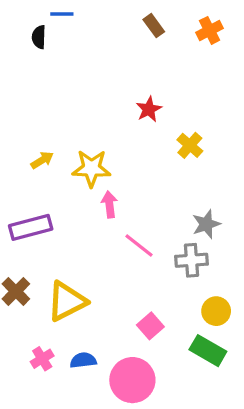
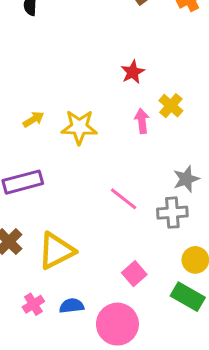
pink arrow: (109, 204) -> (142, 121), moved

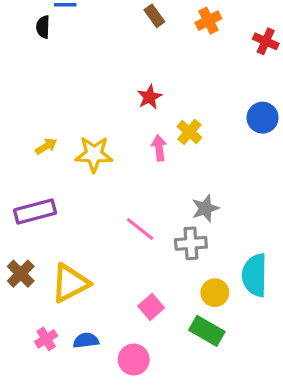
pink circle: (117, 324) -> (134, 360), size x0.7

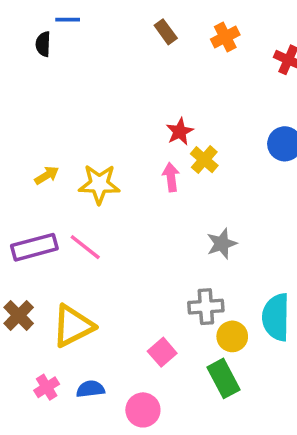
red star: (150, 97) -> (180, 132), moved
pink line: (140, 229) -> (85, 247), moved
gray cross: (191, 243) -> (206, 307), moved
green rectangle: (207, 331) -> (223, 378), turned 32

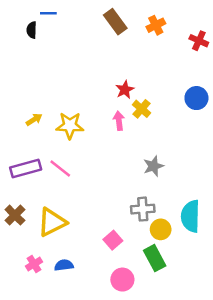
brown rectangle: (166, 32) -> (115, 22), size x1.5
pink circle: (143, 410) -> (122, 280), moved

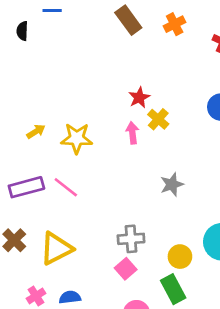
black semicircle: (32, 30) -> (22, 31), moved
gray cross: (143, 209) -> (131, 239), moved

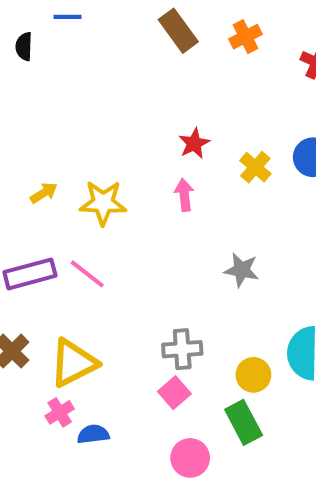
yellow cross: (158, 119) -> (255, 167), moved
gray star: (172, 185) -> (242, 270), turned 30
pink cross: (36, 296) -> (60, 412), moved

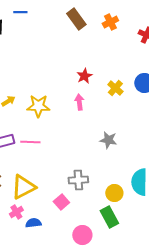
pink line: (87, 274) -> (30, 142), turned -36
pink square: (174, 393) -> (61, 202), moved

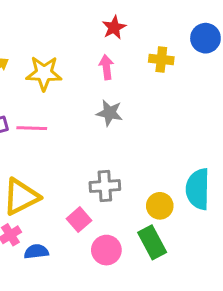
yellow cross: (115, 88) -> (161, 59), moved, turned -35
gray star: (108, 140) -> (109, 113), moved
pink circle: (82, 235) -> (106, 250), moved

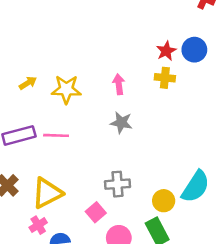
red star: (114, 27) -> (166, 51), moved
blue circle: (205, 38) -> (194, 50), moved
cyan semicircle: (198, 189) -> (196, 187), turned -148

